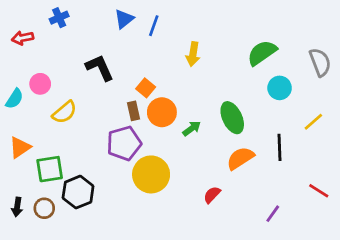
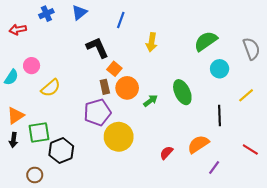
blue triangle: (124, 19) -> (79, 12), moved
black L-shape: (100, 68) -> (97, 48), moved
orange semicircle: (240, 158) -> (198, 144), moved
black arrow: (17, 207) -> (13, 140), moved
brown circle: (44, 208) -> (35, 175), moved

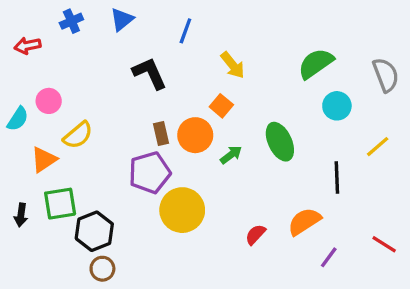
yellow arrow: (152, 42) -> (233, 65), turned -48
orange square: (114, 69) -> (221, 106), moved
orange triangle: (16, 116) -> (44, 160), moved
red line: (250, 150) -> (384, 244), moved
brown circle: (35, 175) -> (102, 269), moved

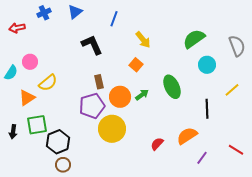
orange circle: (195, 135) -> (120, 97), moved

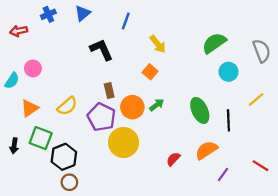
yellow semicircle: (48, 83) -> (67, 106), moved
green ellipse: (172, 87) -> (200, 110), moved
purple pentagon: (92, 106) -> (101, 117), turned -30
green square: (37, 125) -> (41, 138), turned 30

